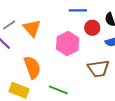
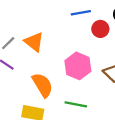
pink hexagon: (68, 44) -> (78, 66), moved

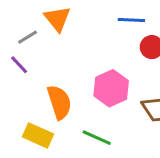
orange triangle: (34, 42) -> (57, 19), moved

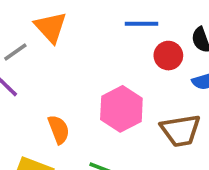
orange semicircle: (59, 102) -> (59, 129), size x0.7

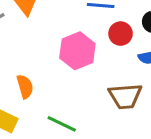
pink hexagon: (121, 109) -> (77, 51), moved

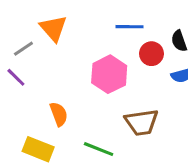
brown trapezoid: (125, 96) -> (142, 122), moved

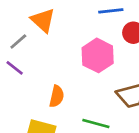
orange semicircle: (59, 114) -> (57, 96), turned 40

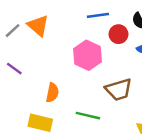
gray line: (18, 41) -> (13, 31), moved

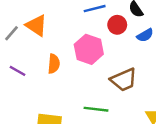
orange semicircle: (52, 93) -> (54, 64), moved

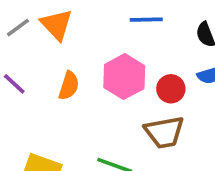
red circle: (117, 25) -> (171, 89), moved

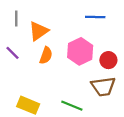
orange triangle: (56, 25) -> (39, 31), moved, turned 35
gray line: (18, 28) -> (16, 18), turned -56

